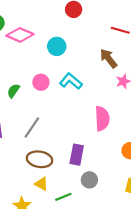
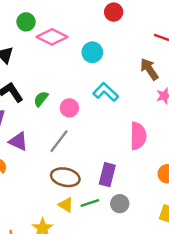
pink circle: (41, 82) -> (69, 108), moved
green line: (63, 197) -> (90, 203), moved

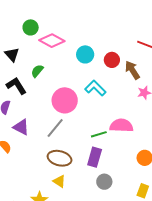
red circle: (114, 12) -> (112, 60), moved
green semicircle: (41, 99) -> (37, 71), moved
pink circle: (69, 108) -> (65, 100), size x1.6
pink semicircle: (138, 136) -> (121, 126), turned -90
green line: (90, 203) -> (99, 134), moved

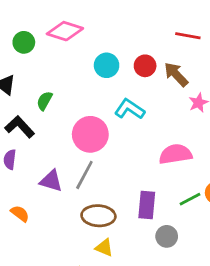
pink diamond: (52, 41) -> (65, 31), moved
purple triangle: (21, 127) -> (51, 181), moved
green line: (99, 134) -> (190, 199), moved

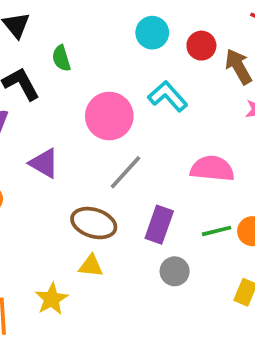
green semicircle: (44, 101) -> (61, 58), turned -60
gray line: (84, 175) -> (126, 172), moved
yellow triangle: (104, 248) -> (91, 266), turned -30

